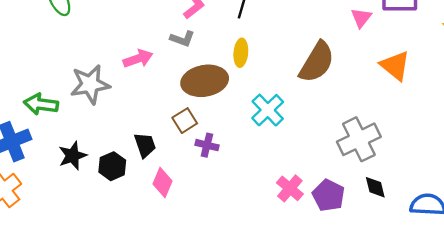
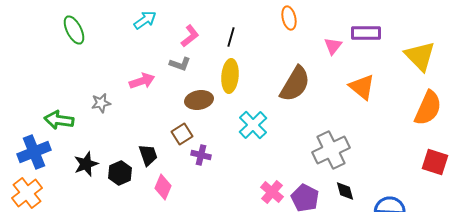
yellow ellipse: (241, 53) -> (230, 76), size x1.4
brown ellipse: (205, 81) -> (199, 100), size x0.7
gray star: (90, 84) -> (101, 103), size x0.6

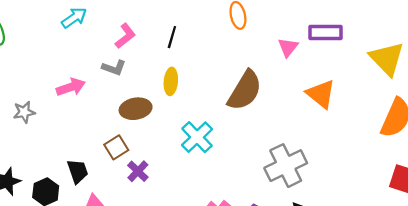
yellow ellipse: (230, 76) -> (171, 81), size x0.7
purple cross: (201, 155) -> (138, 171), turned 30

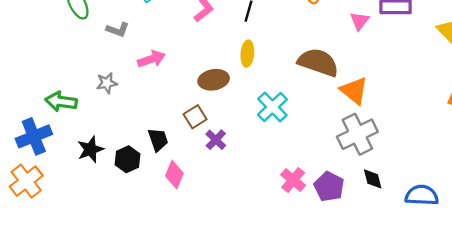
gray L-shape: (114, 68) -> (118, 30), moved
brown semicircle: (245, 90) -> (318, 62), turned -102
orange triangle: (321, 94) -> (354, 91), moved

